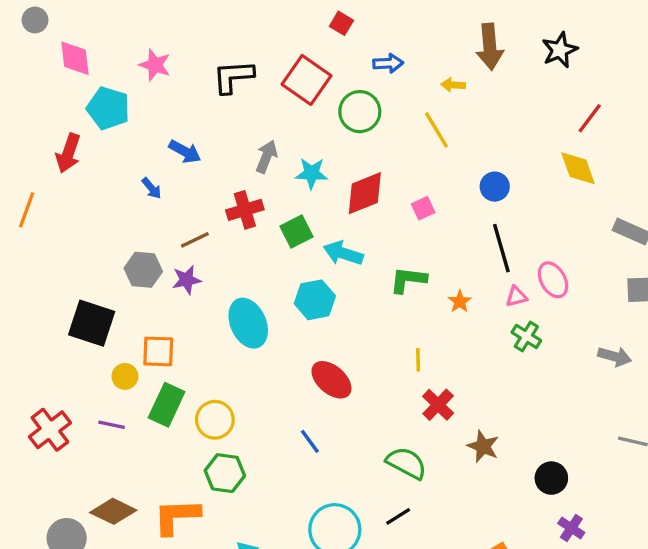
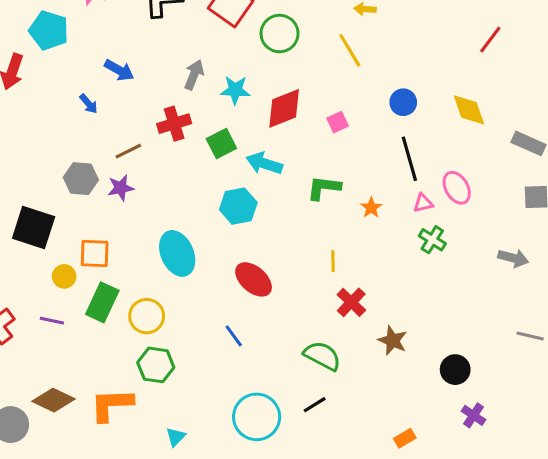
yellow diamond: (578, 168) -> (469, 110), moved
cyan ellipse: (248, 323) -> (177, 253), moved

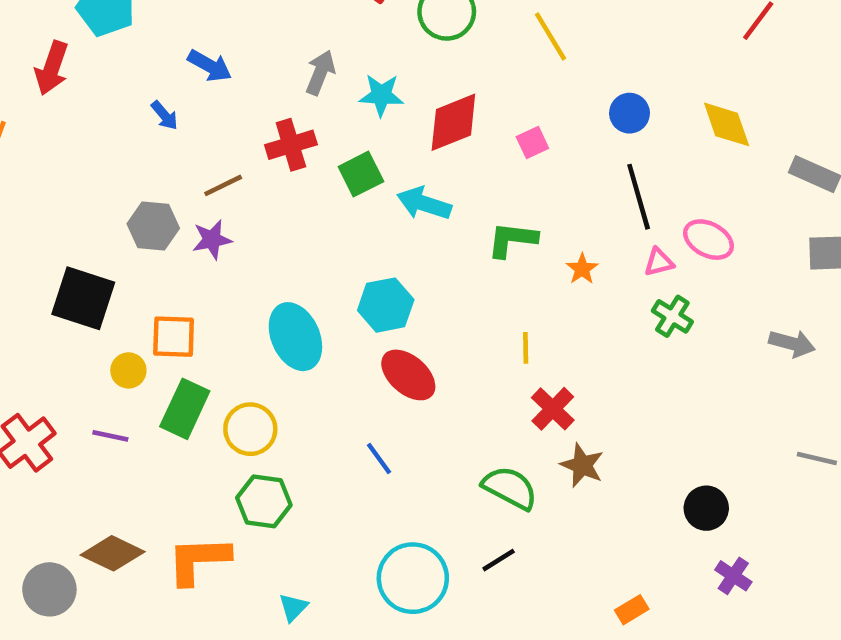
pink ellipse: (457, 188) -> (709, 240), turned -32
cyan hexagon: (238, 206) -> (386, 305), moved
brown star: (393, 341) -> (582, 465), moved

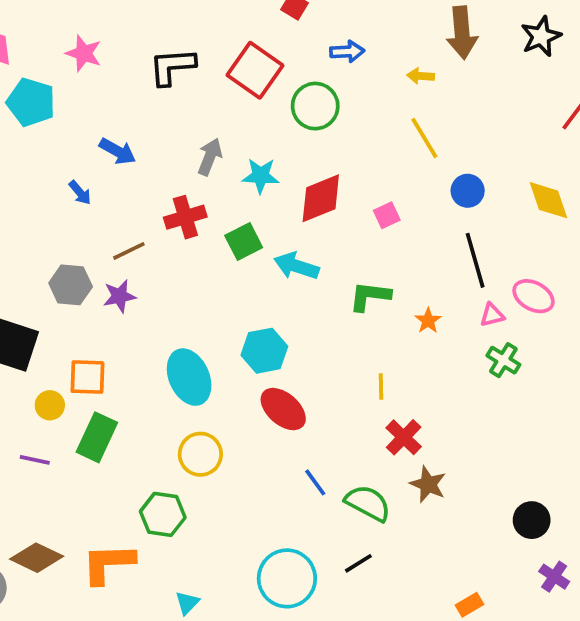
yellow line: (551, 36) -> (424, 138), moved
yellow circle: (250, 429) -> (200, 454), moved
blue line: (379, 458) -> (315, 482), moved

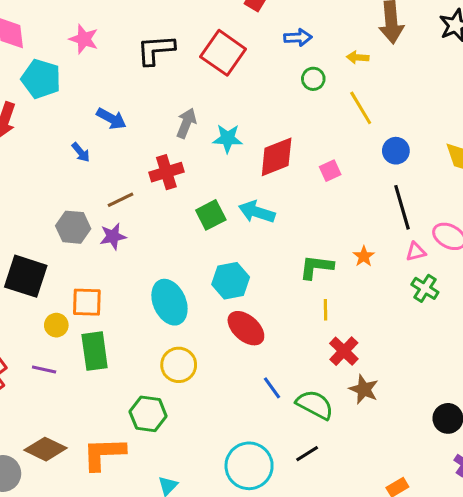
green circle: (315, 106) -> (313, 79), moved, size x0.6
green square: (244, 242) -> (211, 215), moved
green L-shape: (370, 296) -> (316, 267), moved
green rectangle: (97, 437) -> (95, 351), turned -33

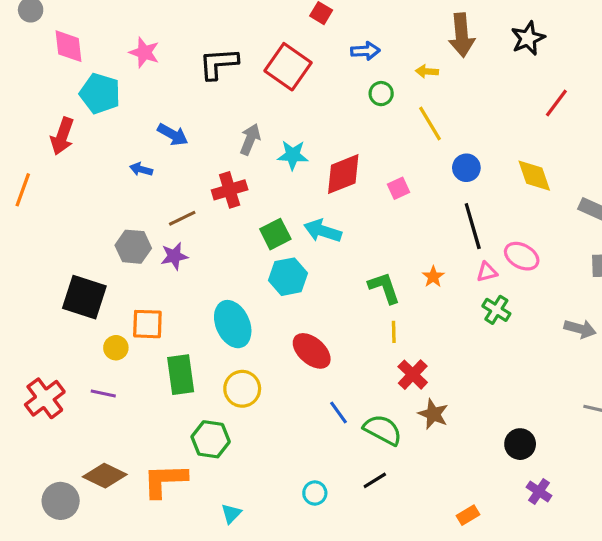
blue arrow: (81, 152) -> (141, 169), turned 145
green L-shape: (316, 267) -> (384, 288), turned 64
cyan hexagon: (231, 281) -> (288, 277), moved
green rectangle: (95, 351) -> (181, 375), moved
cyan circle: (249, 466) -> (315, 493), size x0.5

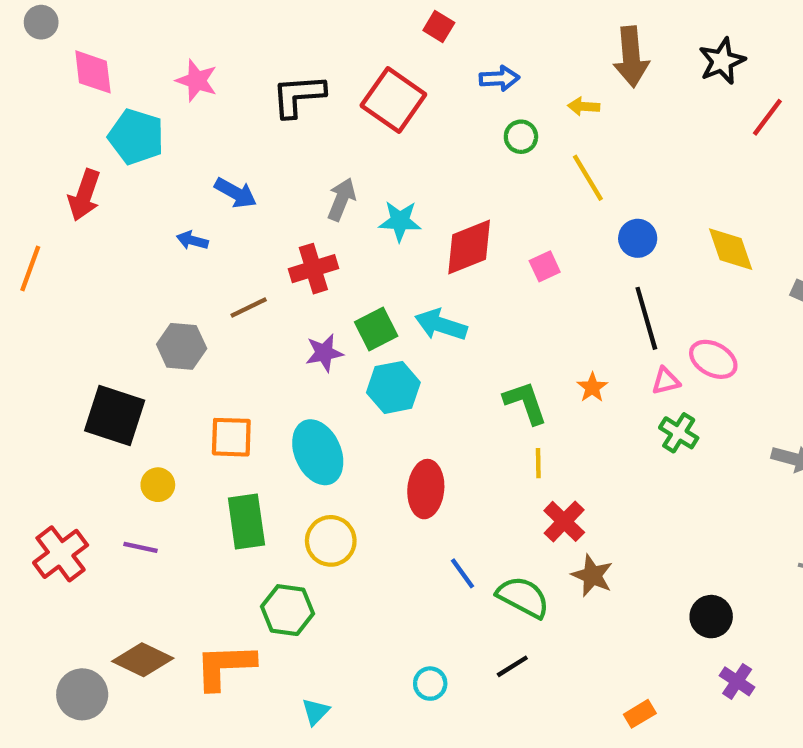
red line: (556, 103) -> (767, 117), moved
purple star: (174, 256) -> (324, 353), moved
orange square: (147, 324) -> (231, 437), moved
red ellipse: (312, 351) -> (426, 489), turned 54

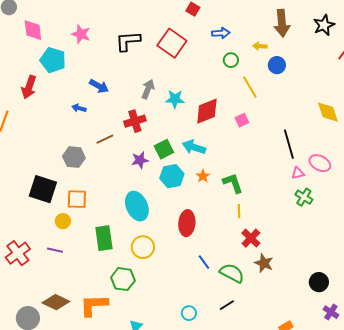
yellow line: (588, 178) -> (250, 87), moved
blue circle: (638, 238) -> (277, 65), moved
orange star: (592, 387) -> (203, 176), moved
orange square: (231, 437) -> (77, 199), moved

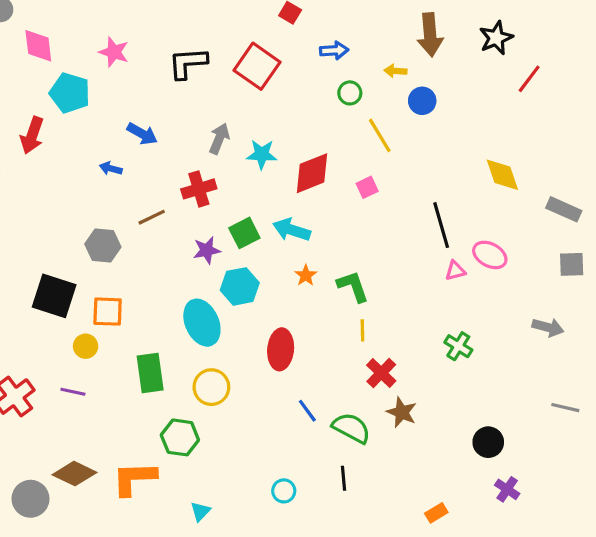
cyan hexagon: (172, 176) -> (240, 286), moved
green cross: (304, 197) -> (458, 346), moved
black line: (227, 305) -> (344, 478), turned -63

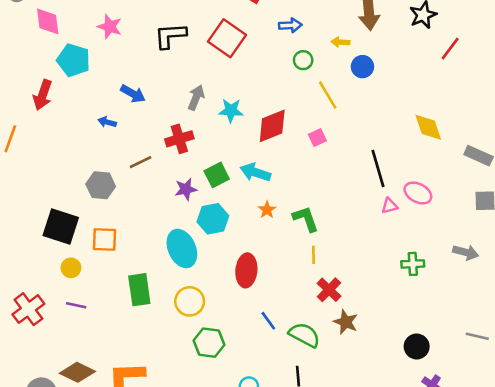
yellow circle: (86, 346) -> (71, 268), moved
green cross: (458, 346) -> (413, 264), moved, turned -35
gray line: (565, 408) -> (477, 336), moved
green hexagon: (180, 437) -> (209, 343), moved

